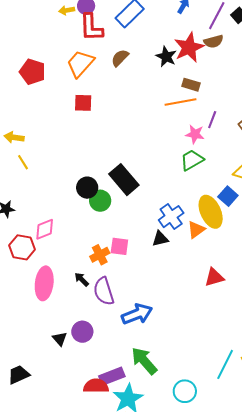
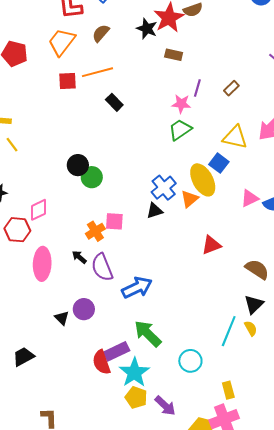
orange line: (181, 102) -> (97, 72), moved
black rectangle: (124, 180) -> (114, 102), moved, size x0.6
red semicircle: (96, 386) -> (101, 362), turned -105

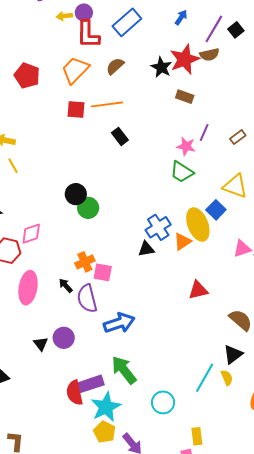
green trapezoid: (180, 130) -> (182, 172), turned -120
pink square: (114, 221) -> (103, 272), moved

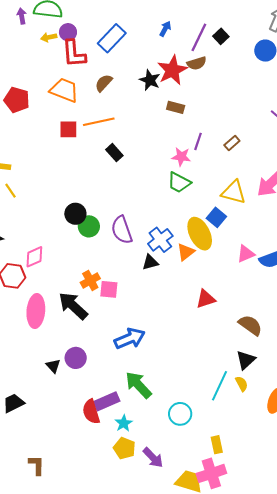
orange trapezoid: (75, 70) -> (64, 90), turned 72
black arrow: (66, 286) -> (73, 306), size x2.0
purple semicircle: (87, 299) -> (122, 230), moved
cyan star: (106, 407) -> (124, 423), size x0.6

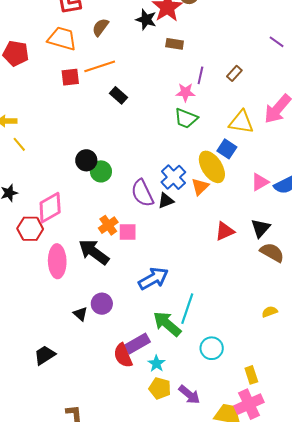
purple semicircle: (122, 230) -> (142, 193), moved
pink diamond: (34, 257) -> (50, 208), size x1.4
black triangle: (246, 360) -> (261, 228), moved
yellow semicircle: (242, 384) -> (270, 312), turned -77
cyan line: (220, 386) -> (187, 309), moved

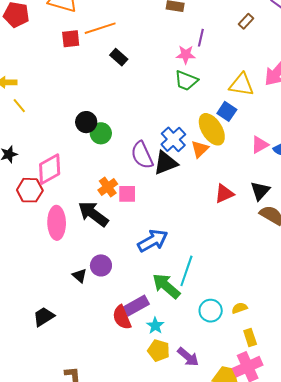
brown rectangle: (234, 73) -> (246, 21), moved
black triangle: (166, 201) -> (166, 163), size x1.5
yellow semicircle: (270, 312) -> (239, 308), moved

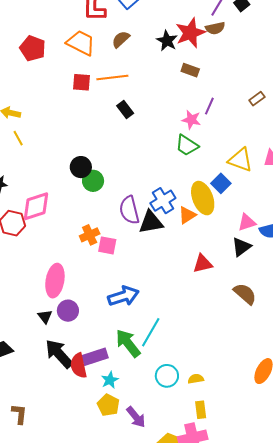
black triangle: (260, 191) -> (241, 247), moved
black arrow: (93, 214) -> (59, 354), moved
pink ellipse: (57, 223) -> (55, 281), moved

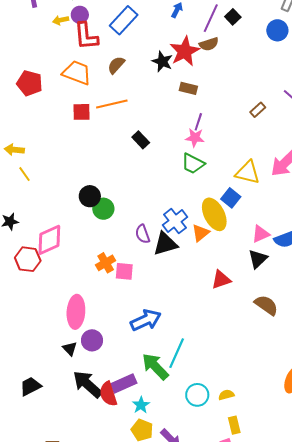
purple line: (209, 106) -> (198, 122), moved
black rectangle: (125, 110) -> (141, 140), moved
purple semicircle: (129, 210) -> (143, 234), size x0.7

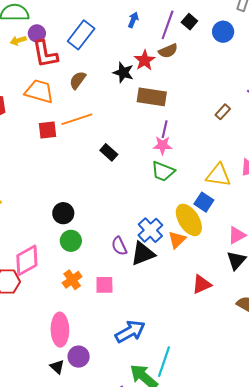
blue circle: (277, 30) -> (223, 32), moved
red star: (185, 51) -> (145, 60), size x0.7
brown rectangle: (188, 88) -> (152, 97), size x1.6
green circle: (103, 209) -> (71, 241), moved
orange cross: (106, 263) -> (72, 280), moved

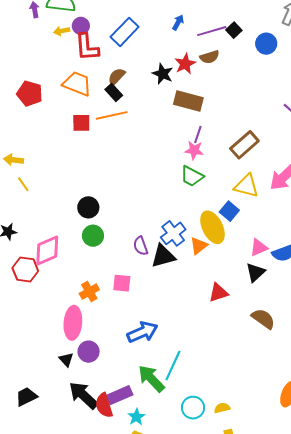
purple line: (168, 25) -> (212, 31), turned 48
brown rectangle: (223, 112) -> (244, 145), moved, size x1.8
black rectangle: (109, 152) -> (114, 92), moved
orange cross: (72, 280) -> (89, 292), moved

